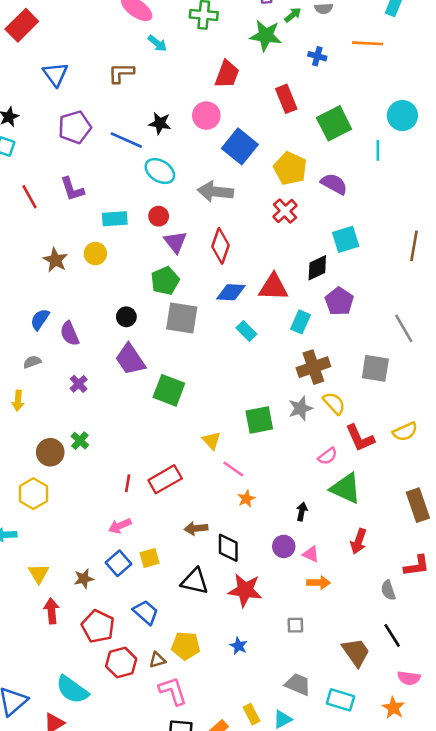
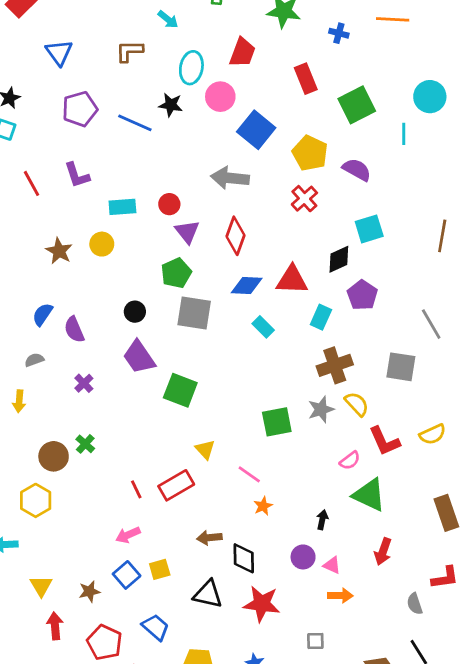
cyan ellipse: (160, 171) -> (191, 68), moved, turned 68
yellow triangle: (211, 441) -> (205, 449), moved
red line: (128, 483) -> (136, 489), turned -36

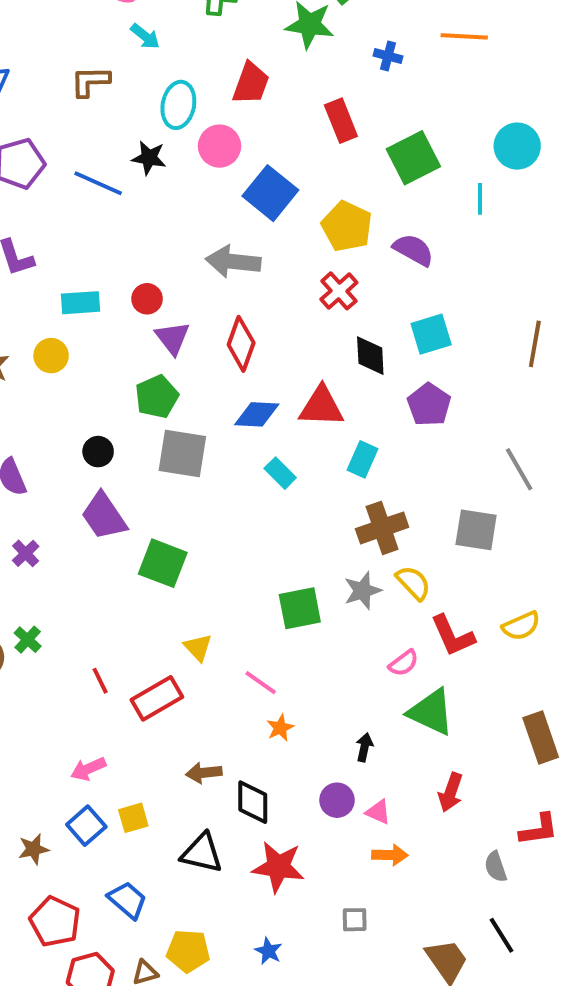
black diamond: (339, 259) -> (370, 356), moved, turned -68
purple pentagon: (362, 295) -> (429, 405), moved
red line: (136, 489) -> (100, 681), moved

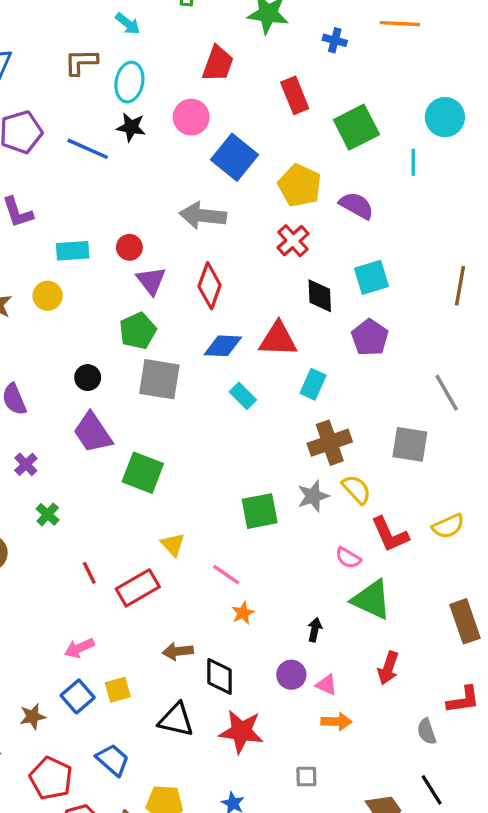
cyan ellipse: (178, 105) -> (129, 82), moved
green cross: (28, 640) -> (48, 514), moved
pink semicircle: (404, 663) -> (348, 558), turned 68

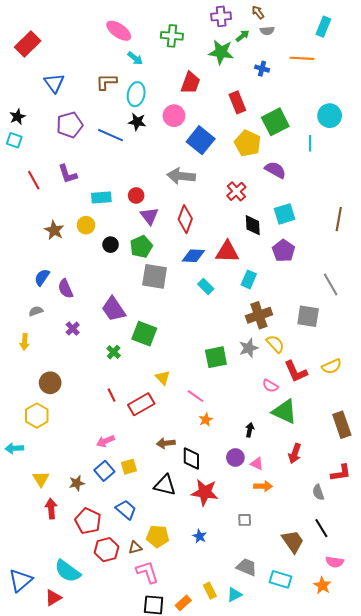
yellow pentagon: (300, 186) -> (248, 143), moved
black circle: (88, 378) -> (111, 245), moved
green cross: (48, 514) -> (114, 352), moved

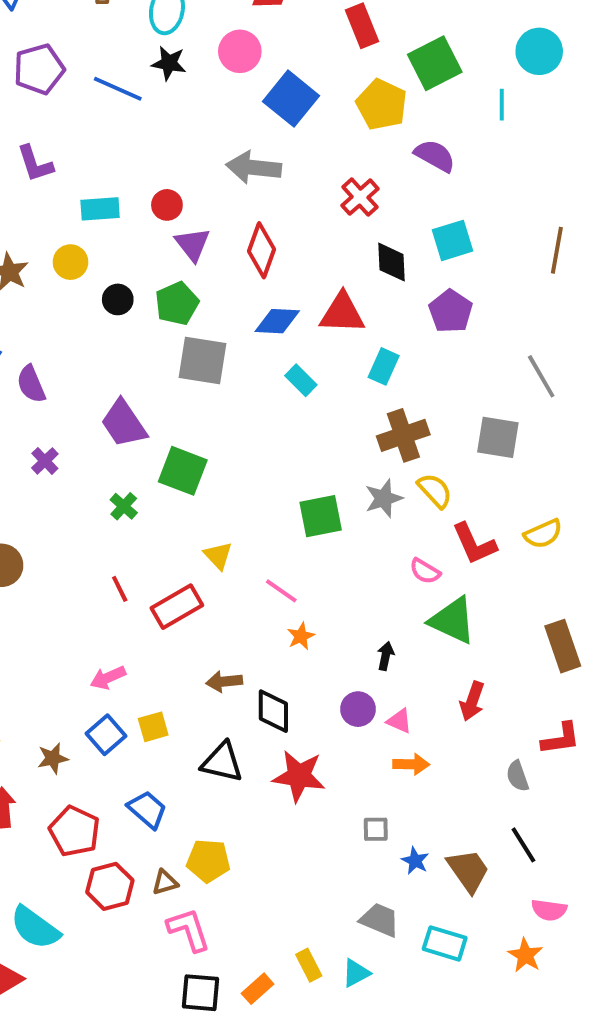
blue star: (200, 536) -> (415, 861), moved

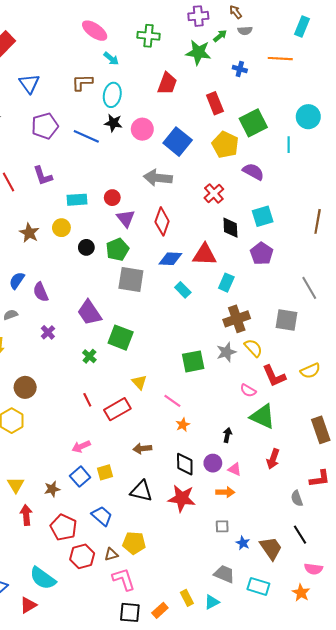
pink circle: (240, 51) -> (142, 129), moved
black diamond: (273, 711) -> (185, 464), moved
orange arrow: (411, 764) -> (225, 492), moved

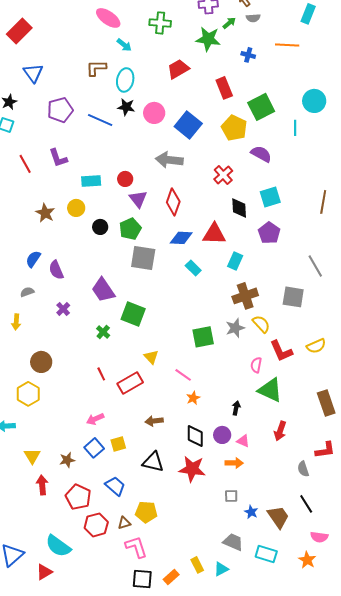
blue triangle: (29, 83) -> (33, 73), moved
red trapezoid: (167, 83) -> (178, 69), turned -140
pink semicircle: (248, 390) -> (256, 365), turned 70

